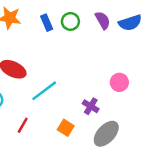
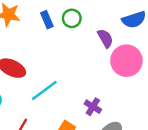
purple semicircle: (103, 20) -> (105, 38), moved
pink circle: (119, 82) -> (126, 61), moved, size x1.6

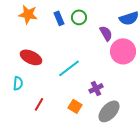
cyan line: (44, 90) -> (69, 68), moved
purple cross: (93, 107) -> (96, 88), turned 32

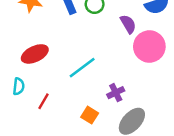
red ellipse: (31, 57) -> (35, 54), turned -50
red line: (39, 104) -> (43, 101), moved

